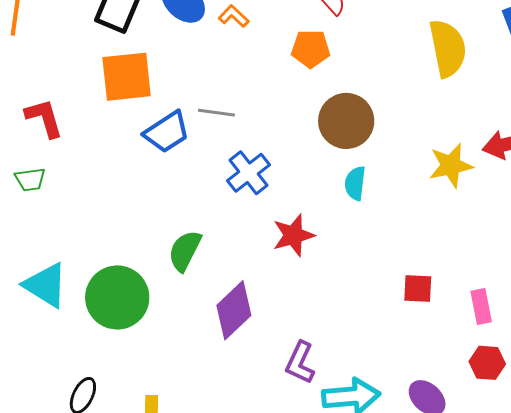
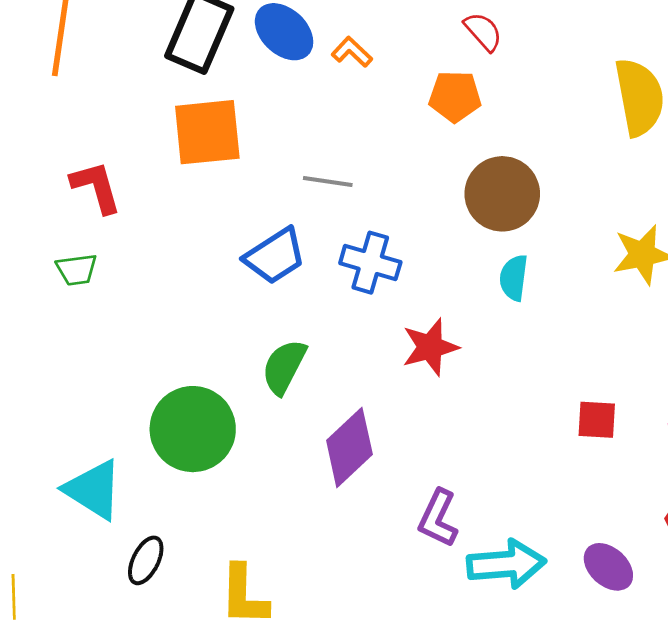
blue trapezoid: (167, 132) -> (275, 256), moved
blue cross: (248, 173) -> (370, 263), turned -36
cyan triangle: (46, 285) -> (93, 490), moved

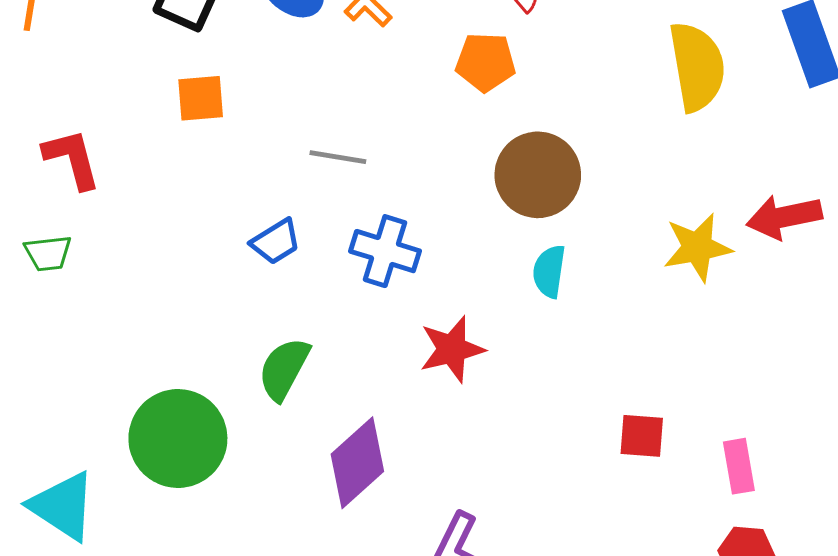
orange square: (207, 132) -> (201, 98), size x0.6
blue trapezoid: (275, 256) -> (276, 242), size x0.7

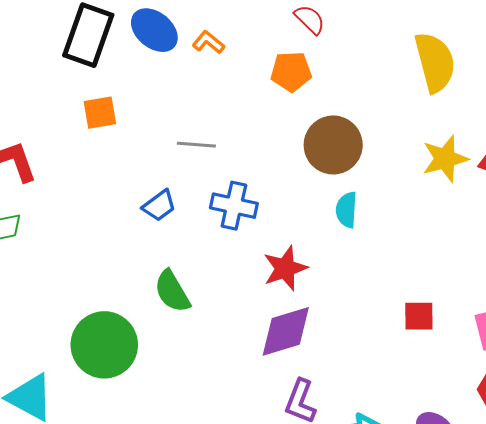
yellow star: (697, 247) -> (445, 159), moved
green semicircle: (284, 369) -> (172, 291), turned -54
purple diamond: (357, 463) -> (286, 331), moved, turned 30

